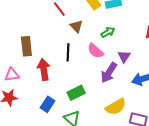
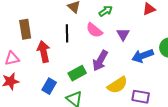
purple arrow: (109, 73) -> (100, 61), moved

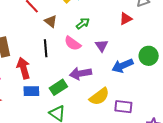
purple arrow: (100, 61) -> (80, 73), turned 55
blue rectangle: (49, 86) -> (31, 91), moved, turned 63

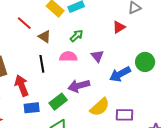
pink semicircle: (73, 43) -> (68, 57), turned 150

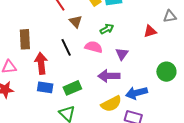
black line: (42, 64) -> (66, 47), turned -30
blue arrow: (120, 74) -> (136, 93), moved
purple arrow: (79, 86) -> (109, 76), moved

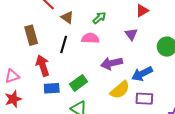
brown rectangle: (25, 39) -> (31, 35), moved
black line: (66, 47) -> (64, 45), turned 54
purple triangle: (122, 54) -> (131, 34), moved

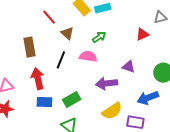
purple triangle: (131, 34) -> (129, 67), moved, turned -40
blue arrow: (142, 74) -> (148, 98), moved

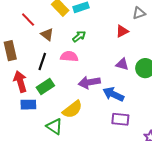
purple triangle: (129, 67) -> (122, 64), moved
blue arrow: (148, 98) -> (113, 94), moved, turned 50
green rectangle: (72, 100) -> (45, 86), moved
yellow semicircle: (112, 111) -> (72, 109), moved

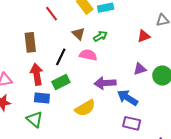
brown triangle: (47, 34) -> (78, 34), moved
purple triangle: (122, 64) -> (140, 69), turned -40
green triangle: (54, 126) -> (35, 119), moved

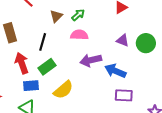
brown triangle: (78, 34) -> (56, 16), turned 40
pink semicircle: (88, 55) -> (79, 35), moved
purple triangle: (140, 69) -> (123, 40), turned 48
yellow semicircle: (85, 108) -> (63, 90), moved

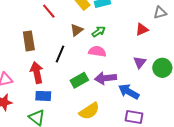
purple triangle: (123, 40) -> (140, 62), turned 40
green rectangle: (47, 67) -> (79, 80), moved
yellow semicircle: (63, 90) -> (89, 111), moved

